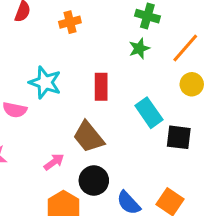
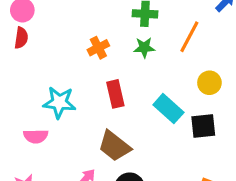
orange cross: (70, 22) -> (98, 48), moved
green star: (139, 48) -> (144, 48), turned 30
yellow circle: (192, 84) -> (209, 83), moved

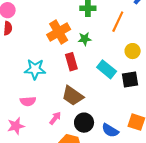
orange cross: (98, 48) -> (59, 32), size x1.6
green star: (144, 48) -> (85, 39), moved
pink semicircle: (36, 136) -> (28, 101), moved

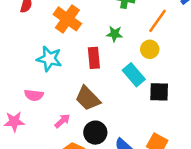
orange cross: (59, 32) -> (67, 19), moved, turned -35
yellow circle: (133, 51) -> (150, 49), moved

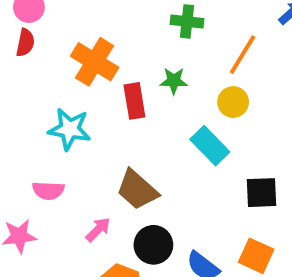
red rectangle: (94, 58) -> (134, 101), moved
black square: (159, 92) -> (262, 193), moved

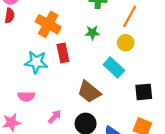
red rectangle: (134, 101) -> (63, 53), moved
brown trapezoid: (137, 190) -> (89, 92), moved

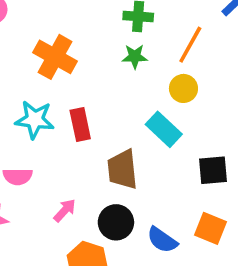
green star: (92, 33) -> (135, 57), moved
red rectangle: (63, 53) -> (80, 124), moved
brown trapezoid: (89, 92) -> (122, 169), turned 45

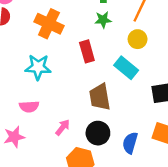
red rectangle: (80, 124) -> (87, 51), moved
blue semicircle: (162, 240) -> (130, 143), turned 75

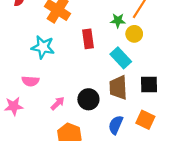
green star: (103, 20) -> (118, 21), moved
brown trapezoid: (100, 97) -> (118, 88), moved
black circle: (98, 133) -> (88, 99), moved

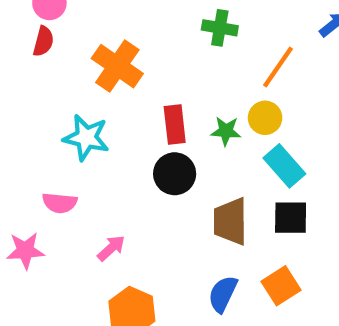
green star: (118, 21) -> (226, 131), moved
cyan rectangle: (121, 58) -> (284, 166), moved
black circle: (88, 99) -> (175, 174), moved
orange square: (145, 120) -> (281, 286), turned 30

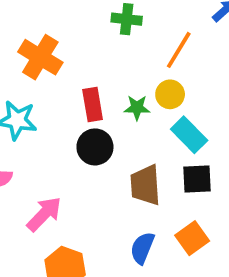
pink arrow: (111, 248) -> (44, 214), size x1.5

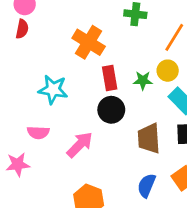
orange cross: (40, 57) -> (89, 42), moved
pink arrow: (44, 214) -> (80, 145), moved

